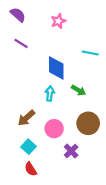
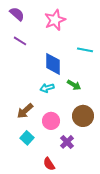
pink star: (58, 21) -> (55, 20), size x1.5
cyan arrow: (50, 93) -> (47, 88), turned -112
red semicircle: (31, 169) -> (49, 164), moved

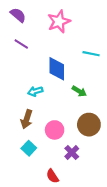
cyan arrow: (47, 88) -> (35, 91), moved
brown arrow: (25, 111) -> (27, 119), turned -30

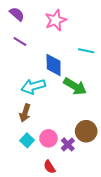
cyan arrow: (35, 91) -> (33, 86), size x1.6
green arrow: (79, 91) -> (75, 86), size x1.6
brown circle: (89, 125) -> (86, 131), moved
pink circle: (55, 130) -> (48, 138), moved

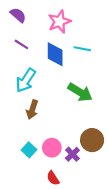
cyan line: (86, 51) -> (82, 49), moved
blue diamond: (54, 65) -> (55, 54), moved
cyan arrow: (33, 86) -> (26, 80), moved, turned -40
brown arrow: (25, 113) -> (32, 110), moved

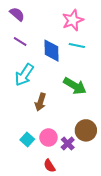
pink star: (59, 22) -> (73, 20), moved
brown arrow: (32, 110) -> (40, 102), moved

